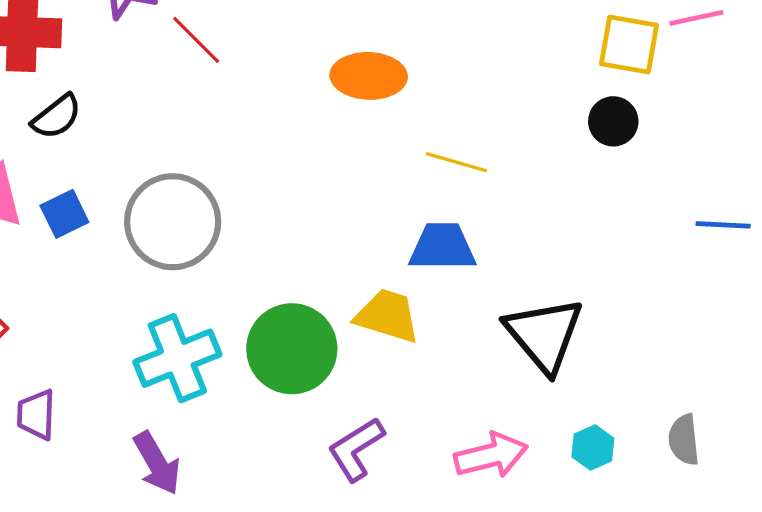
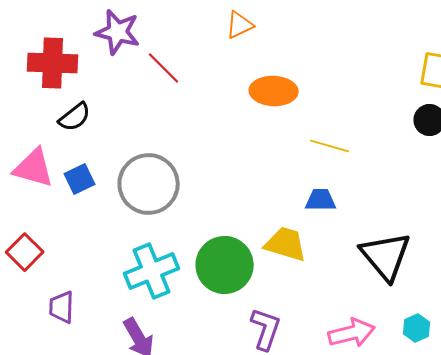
blue trapezoid: (442, 247) -> (321, 200), size x0.7
purple L-shape: (356, 449) -> (266, 329), turned 141

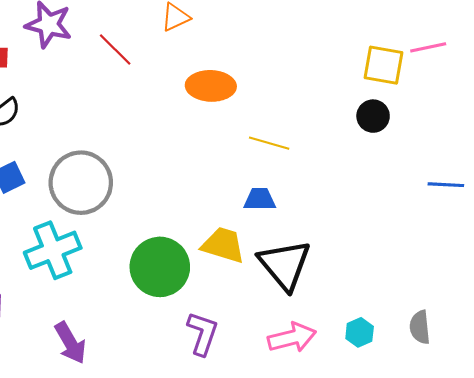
red line: (164, 68) -> (115, 50), moved
black triangle: (386, 256) -> (285, 265), moved
cyan cross: (152, 271) -> (53, 250), moved

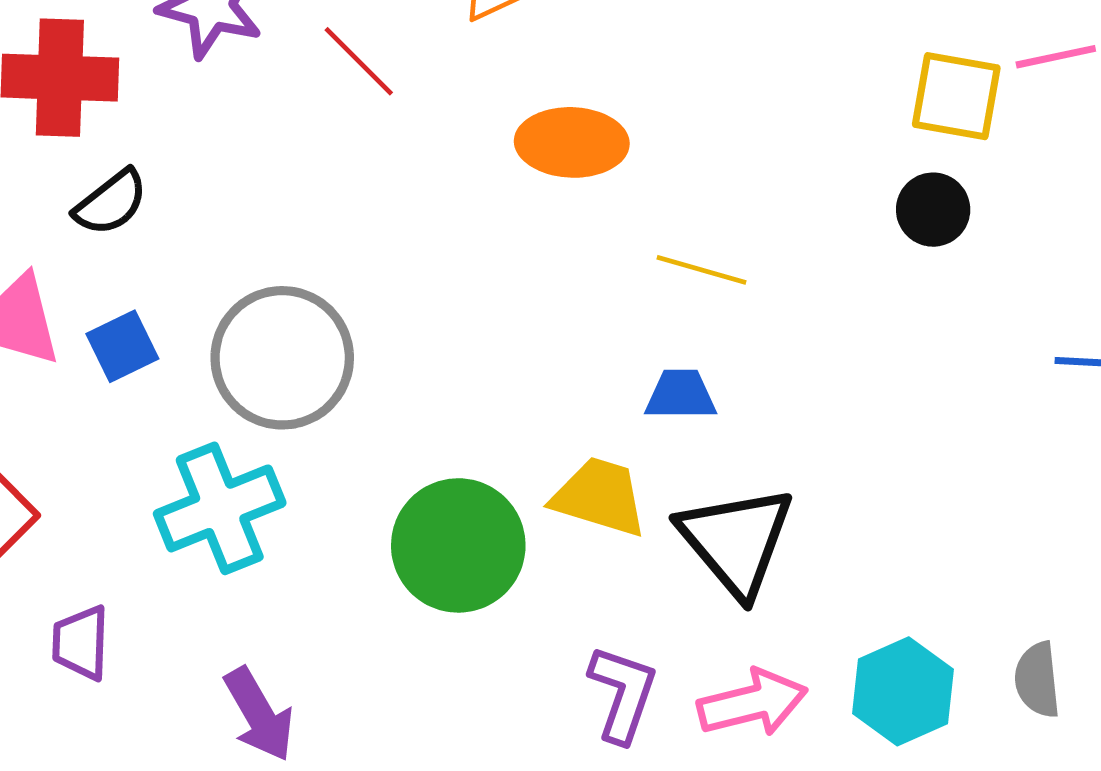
cyan hexagon: (360, 332) -> (903, 691), size x1.6
purple L-shape: (202, 333) -> (623, 694), moved

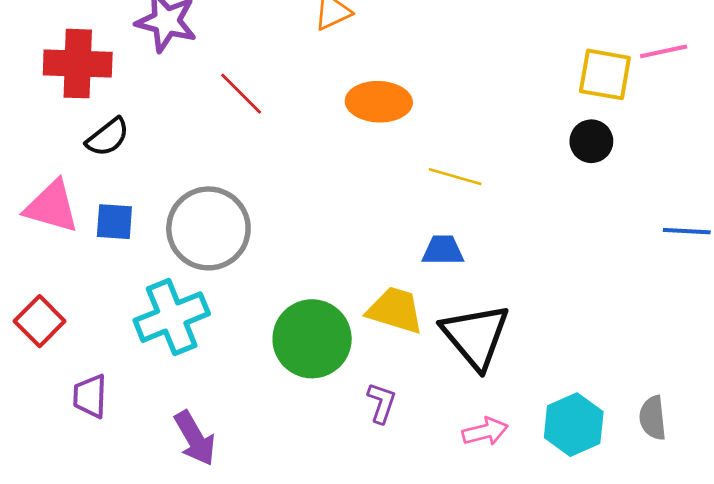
red line: (359, 61) -> (241, 94), moved
blue square: (122, 346) -> (114, 222), turned 30
purple L-shape: (623, 694) -> (382, 403), moved, size x0.7
pink arrow: (752, 703) -> (485, 431), size x0.7

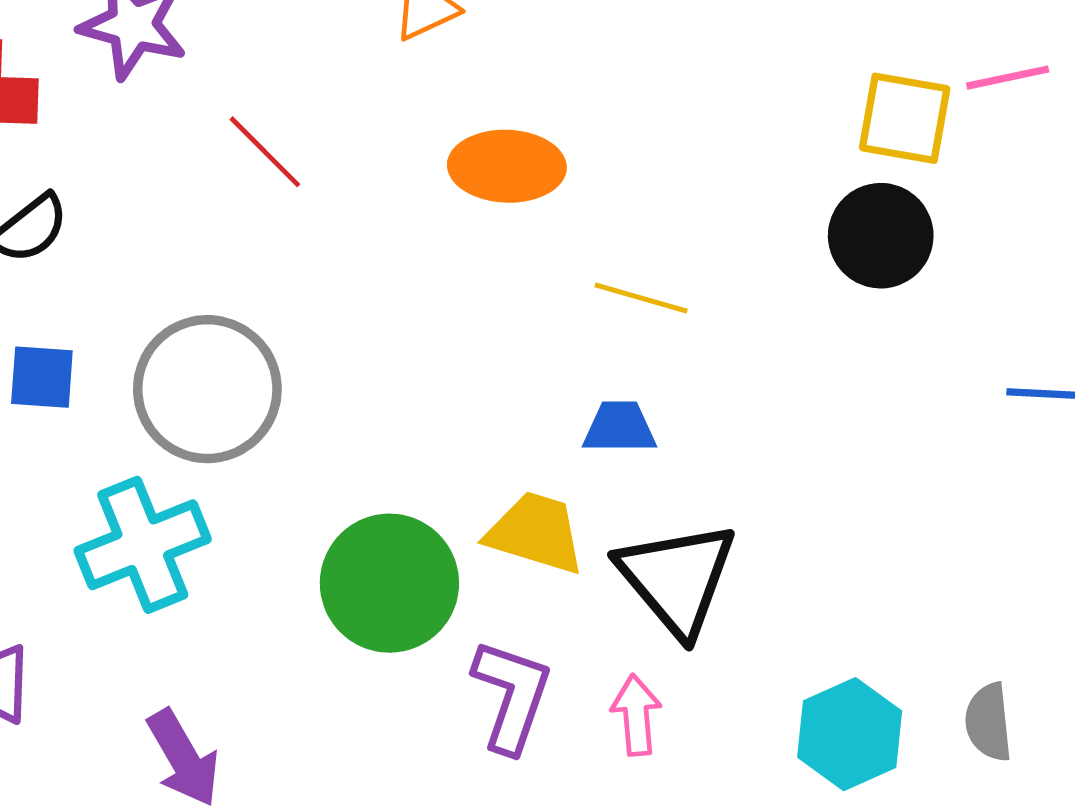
black circle: (591, 141) -> (881, 236), size x1.4
purple L-shape: (382, 403) -> (512, 696), size x1.6
pink arrow: (485, 431) -> (636, 715), moved, turned -81

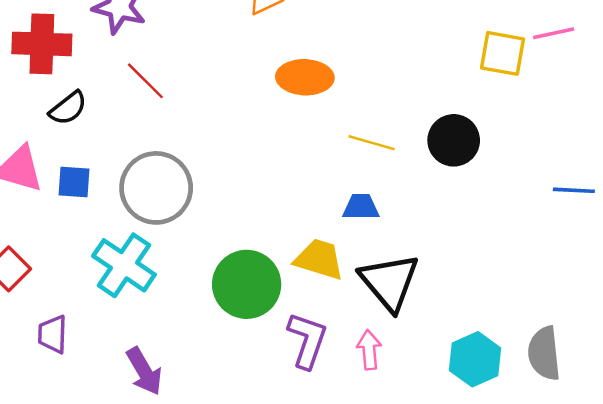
red line: (265, 152) -> (145, 81), moved
black circle: (881, 236) -> (454, 140), moved
cyan cross: (143, 545) -> (124, 265), turned -34
gray semicircle: (989, 722) -> (544, 353), size x1.4

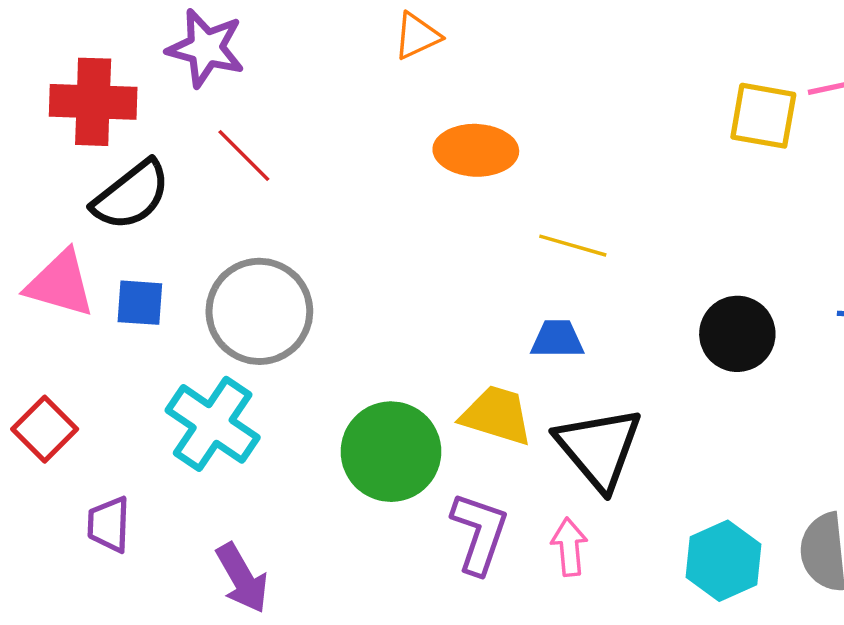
black semicircle: (68, 108) -> (131, 195), size x1.4
black circle: (454, 140) -> (737, 334), moved

